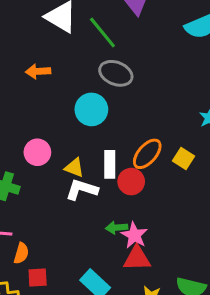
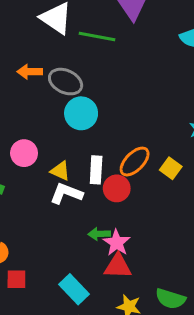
green line: (102, 33) -> (97, 36), turned -44
gray ellipse: (116, 73) -> (66, 82), moved

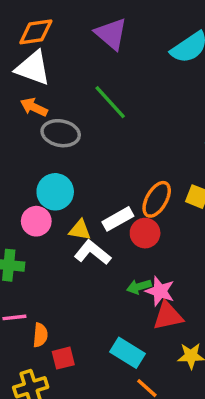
green line: (97, 36) -> (110, 102), moved, turned 52
orange arrow: (30, 72) -> (34, 107), moved, turned 40
cyan circle: (81, 113) -> (55, 192), moved
white rectangle: (96, 170) -> (118, 219), turned 72
white L-shape: (66, 193) -> (93, 252), turned 32

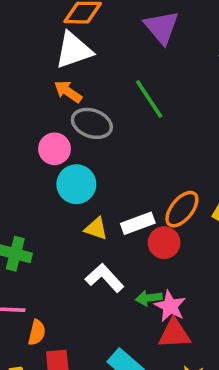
white triangle: (33, 68) -> (74, 50), turned -48
pink circle: (36, 221) -> (54, 149), moved
white L-shape: (93, 252) -> (105, 278), moved

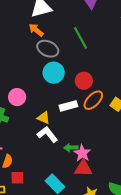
pink circle: (54, 149) -> (17, 97), moved
cyan circle: (76, 184) -> (54, 73), moved
yellow triangle: (96, 229) -> (44, 118), moved
red circle: (164, 243) -> (84, 81), moved

